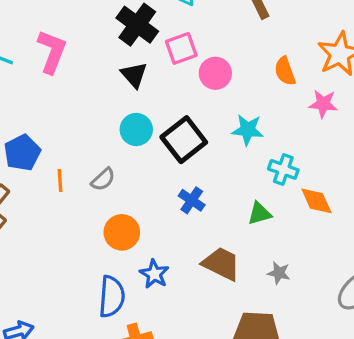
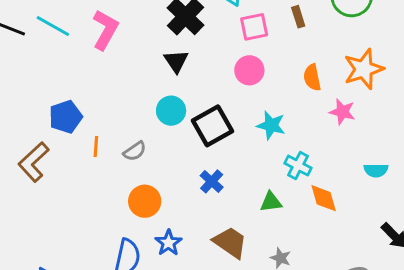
pink square: (181, 48) -> (254, 27), moved

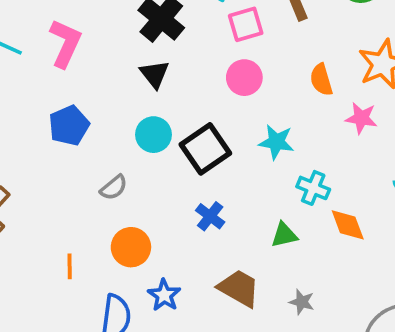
blue pentagon: (66, 117) -> (69, 125), moved
orange line: (96, 147) -> (70, 266), moved

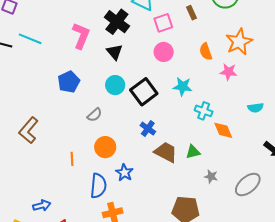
pink L-shape: (65, 43) -> (81, 36), moved
green triangle: (284, 235) -> (193, 152), moved
brown trapezoid: (239, 288) -> (166, 152), moved
gray star: (302, 302) -> (211, 177), moved

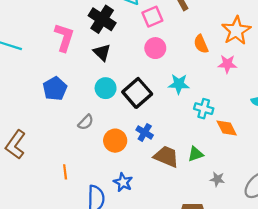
orange circle: (105, 147) -> (115, 141), moved

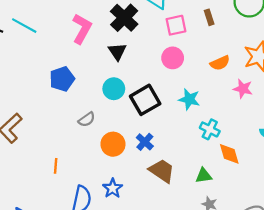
orange semicircle: (201, 44) -> (220, 63), turned -102
green triangle: (196, 154) -> (204, 176), moved

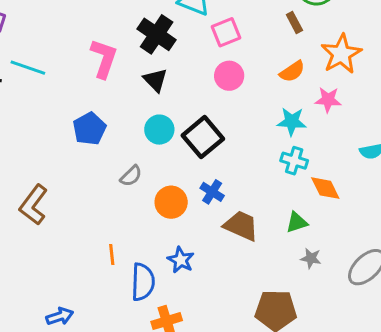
brown rectangle: (209, 17) -> (294, 23), moved
cyan star: (189, 99) -> (292, 122), moved
orange line: (56, 166) -> (112, 254), moved

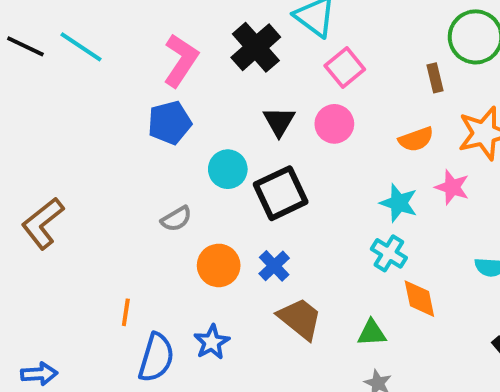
pink square: (226, 32) -> (345, 67), turned -32
black triangle: (155, 80) -> (279, 121), moved
blue pentagon: (89, 129) -> (170, 123), moved

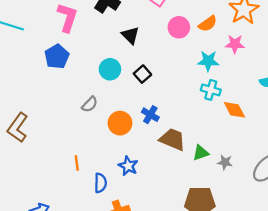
blue pentagon: (170, 123) -> (57, 57), moved
pink circle: (334, 124) -> (179, 27), moved
black square: (281, 193) -> (142, 74), size x0.6
green triangle: (372, 333) -> (201, 153), moved
blue semicircle: (156, 358) -> (100, 183), size x0.7

